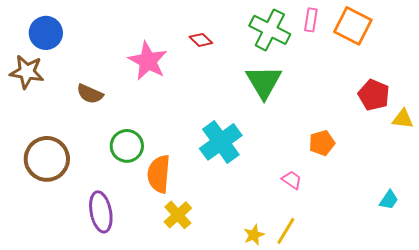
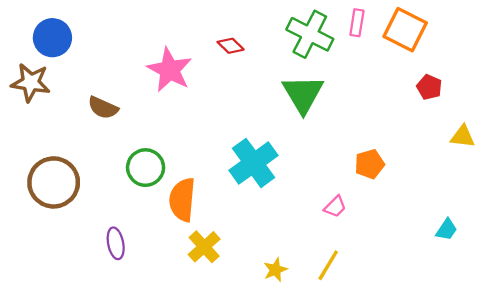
red pentagon: (374, 95) -> (429, 87), moved, size x0.7
pink trapezoid: (292, 180) -> (335, 207), turned 100
purple ellipse: (101, 212) -> (116, 243), size x0.7
yellow star: (254, 235) -> (275, 270), moved

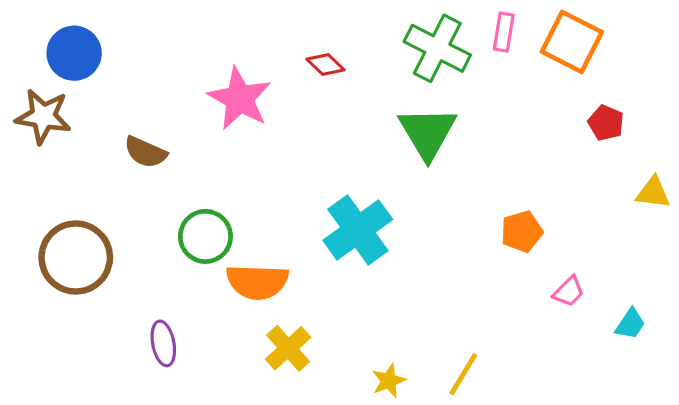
orange semicircle: (182, 200) -> (257, 282), turned -93
pink trapezoid: (335, 207) -> (569, 292), moved

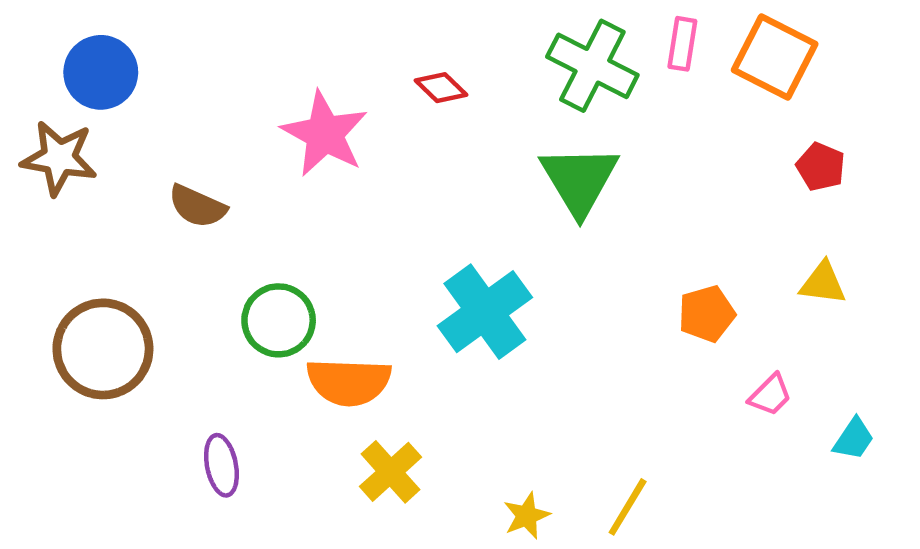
yellow triangle: (653, 193) -> (823, 283), moved

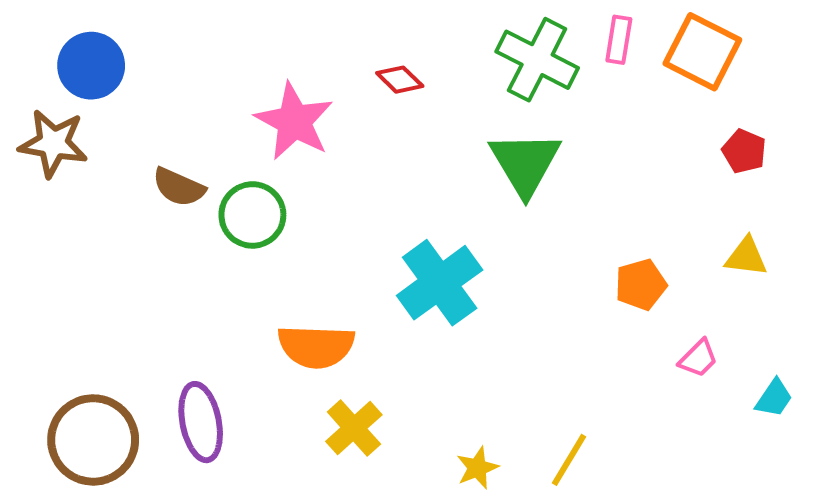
green circle: (279, 320) -> (252, 215), moved
brown circle: (103, 349) -> (93, 440), moved
purple ellipse: (221, 465) -> (201, 422), size x1.4

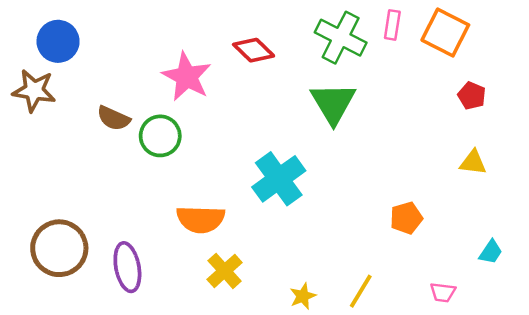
red diamond: (400, 80) -> (254, 50), size x1.4
orange pentagon: (641, 285) -> (406, 218), moved
pink trapezoid: (698, 358) -> (443, 292), moved, turned 52
brown circle: (93, 440) -> (59, 248), moved

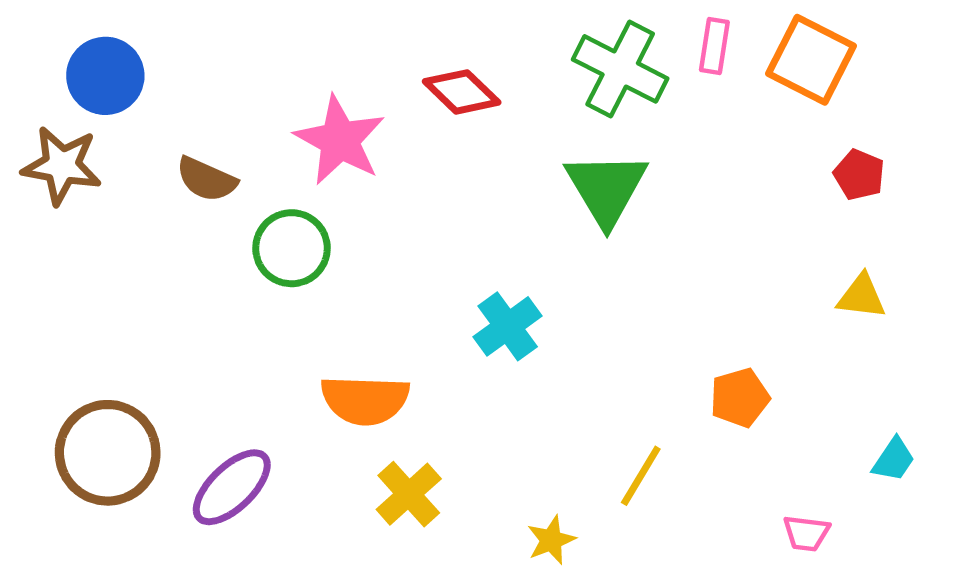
brown semicircle: (114, 118) -> (206, 179), moved
cyan cross: (279, 179) -> (508, 326), size x0.7
purple ellipse: (127, 267) -> (232, 487), turned 57
yellow line: (361, 291) -> (641, 476), moved

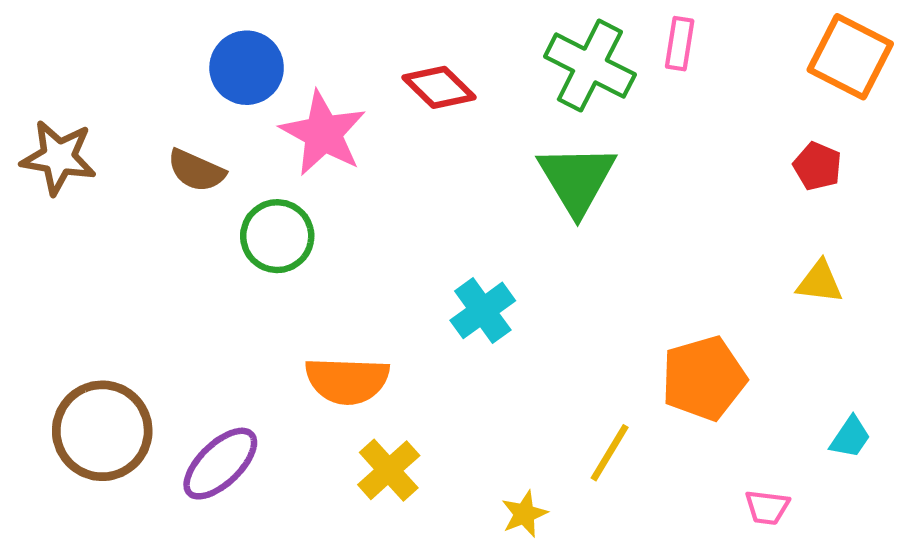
orange square: (811, 60) -> (850, 57), moved
blue circle: (105, 76) -> (247, 68), moved
orange pentagon: (740, 398) -> (704, 378), size x1.5

